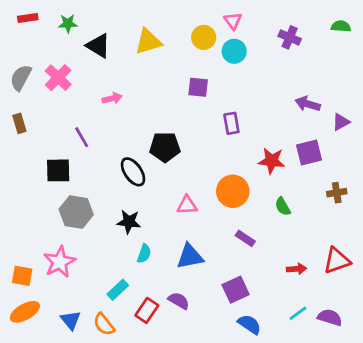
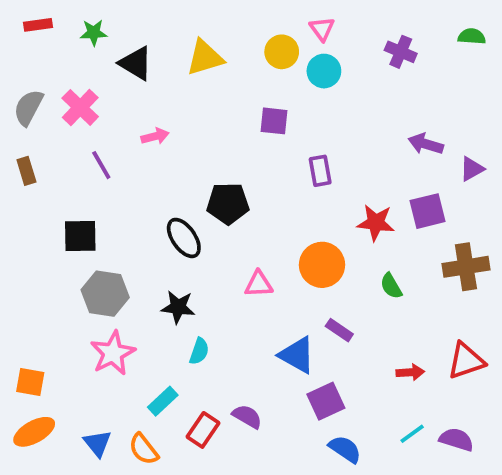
purple line: (82, 137) -> (101, 165), moved
brown cross: (337, 193) -> (466, 267), size x1.6
blue triangle: (190, 256) -> (297, 355), moved, turned 40
pink star: (60, 262) -> (113, 353), moved

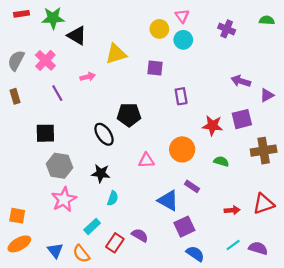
green star: (94, 33) -> (53, 18), size x1.5
yellow triangle: (205, 58) -> (116, 54), moved
green semicircle: (391, 286) -> (221, 161), turned 136

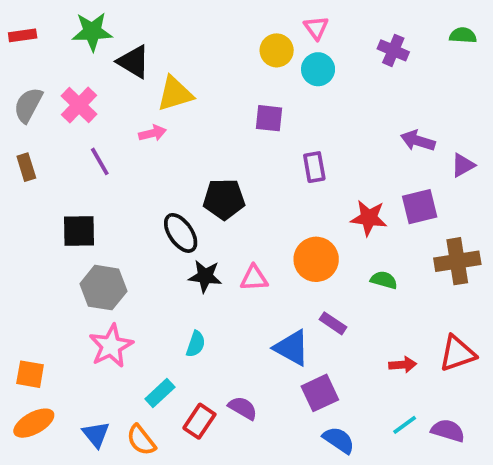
red rectangle: (22, 14) -> (23, 35), moved
yellow triangle: (116, 54) -> (175, 94), moved
black star: (101, 173) -> (205, 276), moved

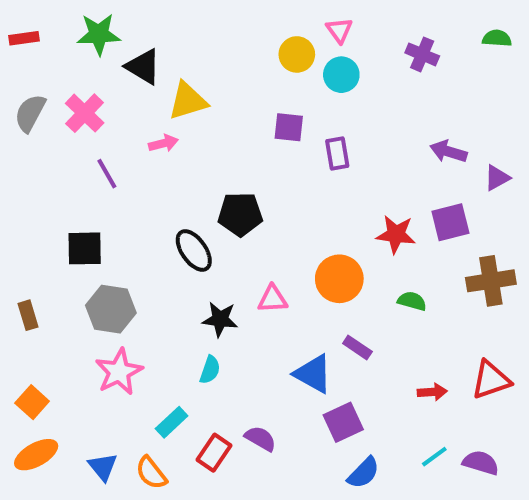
brown rectangle: (26, 167) -> (28, 315), moved
purple rectangle: (314, 167) -> (337, 153), moved
black star: (205, 276) -> (220, 319), moved
orange square: (30, 374) -> (32, 402), turned 32
blue semicircle: (339, 440) -> (364, 473), turned 100

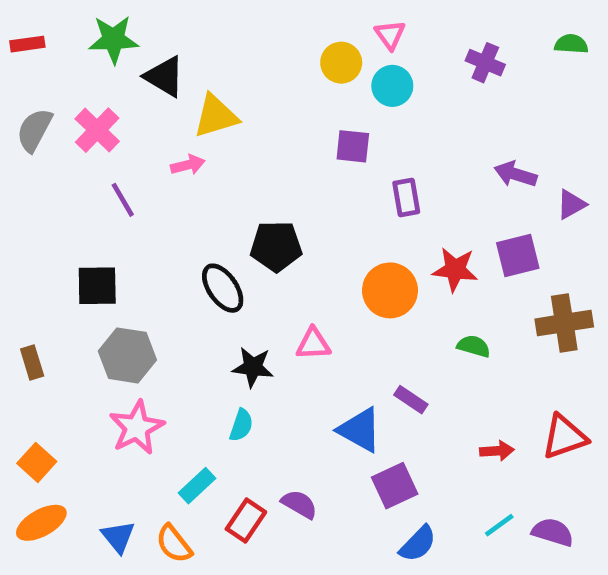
purple square: (289, 127) -> (353, 146), moved
purple rectangle: (337, 153) -> (406, 197), moved
orange circle: (339, 279) -> (390, 290), moved

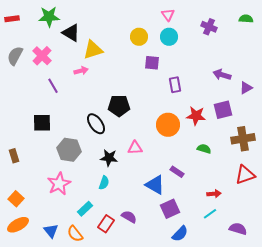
yellow circle: (341, 63) -> (139, 37), moved
gray hexagon: (127, 355) -> (69, 150), moved
red triangle: (564, 437) -> (245, 175), moved
cyan line: (499, 525) -> (210, 214), moved

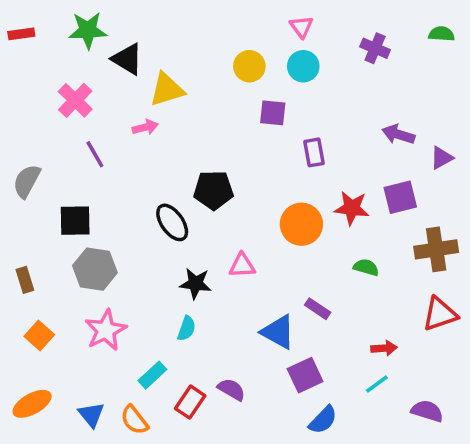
gray semicircle: (15, 56) -> (27, 181), moved
gray hexagon: (69, 150) -> (95, 269), moved
orange square: (16, 199) -> (39, 336), moved

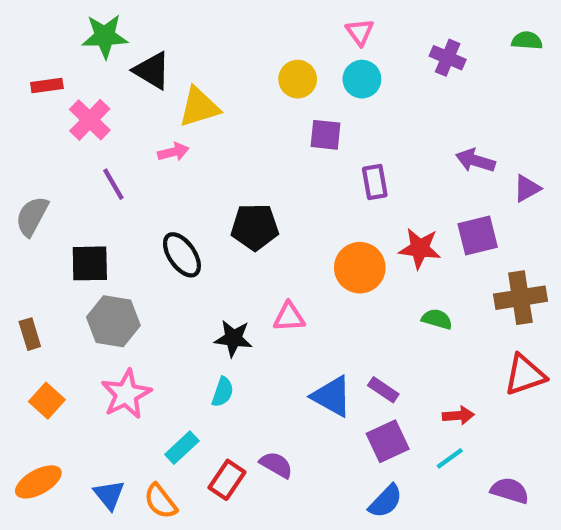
red rectangle: (21, 34) -> (47, 86), moved
black ellipse: (172, 222) -> (182, 255), moved
purple rectangle: (318, 309) -> (383, 390), moved
purple square: (305, 375) -> (388, 441), moved

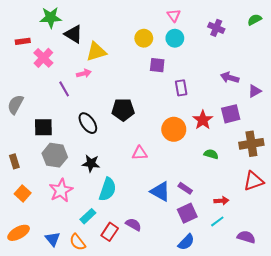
green semicircle: (527, 41) -> (255, 20), turned -32
purple line: (113, 184) -> (64, 89), moved
red star: (420, 248) -> (203, 120), turned 30
black star: (233, 338) -> (91, 163), moved
cyan semicircle: (223, 392) -> (108, 189), size x1.6

